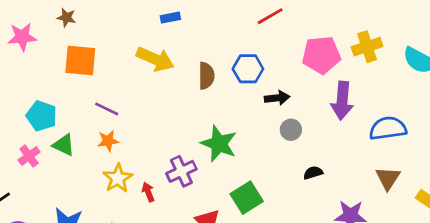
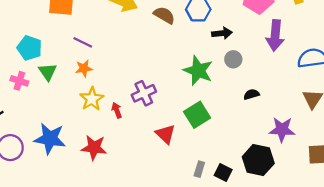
brown semicircle: (206, 76) -> (164, 15), turned -60
green star: (219, 144) -> (198, 71), moved
green triangle: (64, 145) -> (48, 72), turned 30
pink cross: (29, 156) -> (19, 81), turned -36

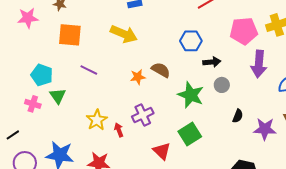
brown semicircle: (164, 15) -> (161, 70), moved
orange star: (84, 68) -> (138, 77), moved
black semicircle: (251, 94) -> (238, 116), turned 128
purple star: (282, 129) -> (265, 129), moved

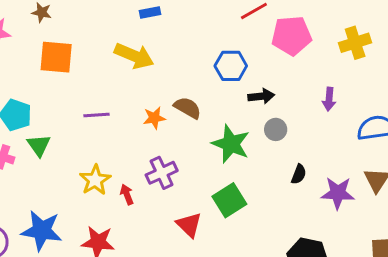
pink pentagon: (244, 31) -> (292, 36), moved
purple arrow: (259, 64) -> (329, 99), size x0.6
purple line: (89, 70) -> (97, 115), moved, turned -30

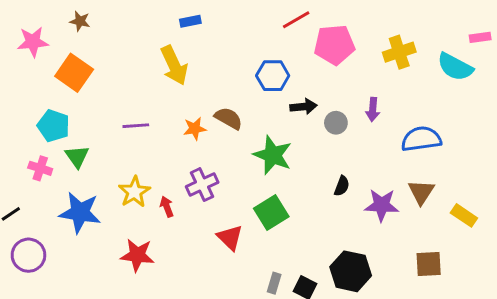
yellow arrow: (134, 56) -> (174, 65), turned 42
orange square: (56, 57) -> (74, 73), moved, turned 30
gray circle: (276, 129) -> (336, 123), moved
blue star: (42, 231) -> (80, 212), moved

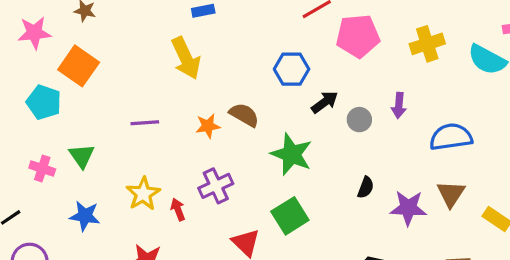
black arrow: (304, 107) -> (325, 102), turned -30
cyan pentagon: (53, 126) -> (44, 102), moved
blue star: (80, 212) -> (85, 216), size x0.7

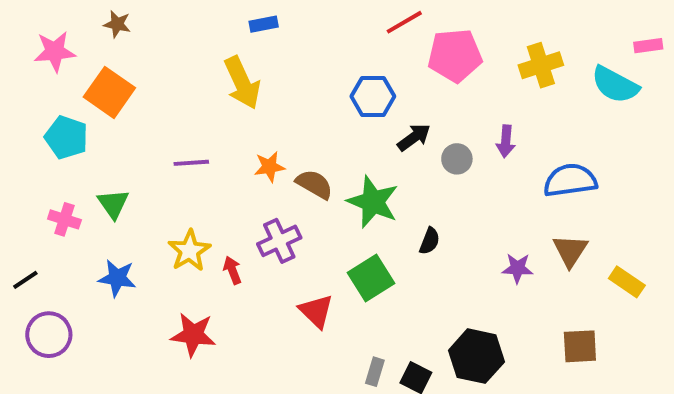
brown semicircle: (244, 115) -> (314, 184), moved
black semicircle: (366, 187) -> (430, 241), moved
purple star: (408, 208) -> (517, 268), size x0.7

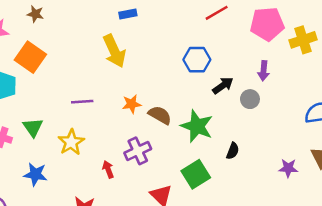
pink pentagon: (455, 55) -> (267, 24), moved
purple arrow: (506, 141) -> (264, 71), moved
yellow star: (189, 251) -> (71, 142), moved

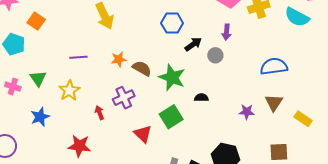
orange square: (30, 57) -> (36, 21), size x0.7
black semicircle: (233, 151) -> (201, 98), turned -112
blue star: (35, 174) -> (40, 117), turned -30

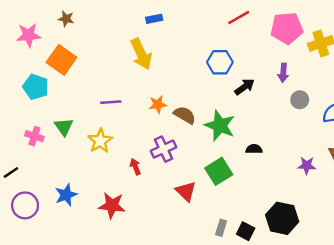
orange square: (36, 21) -> (61, 60), size x1.4
gray circle: (215, 55) -> (300, 100), moved
blue star: (40, 117) -> (66, 195), moved

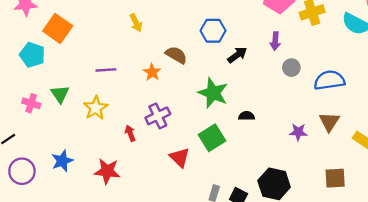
yellow arrow: (141, 54) -> (136, 23), size x0.6
orange star: (158, 104) -> (152, 72), turned -30
brown semicircle: (185, 115) -> (176, 55), moved

